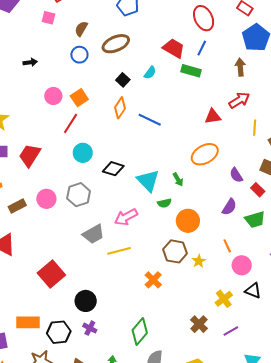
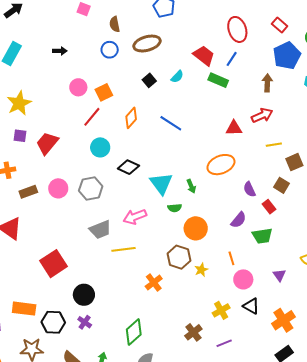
brown semicircle: (81, 29) -> (115, 24), turned -49
orange diamond: (120, 108) -> (131, 118), moved
yellow line: (255, 128) -> (274, 145), turned 70

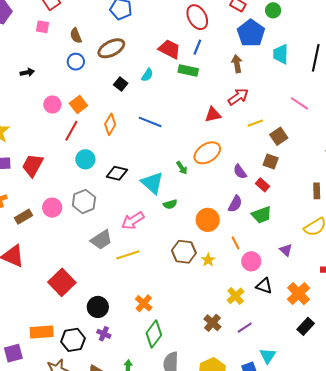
green arrow: (191, 186) -> (182, 168), moved
orange circle: (196, 228) -> (208, 220), moved
orange cross: (154, 283) -> (144, 303), moved

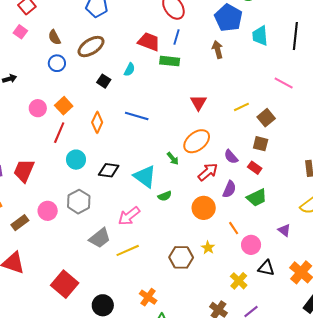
pink square: (43, 27) -> (20, 32), turned 32
red arrow: (238, 97) -> (208, 172), moved
red triangle: (213, 115) -> (198, 103), turned -42
brown hexagon: (184, 252) -> (181, 257), moved

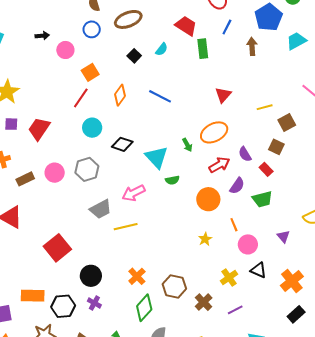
cyan trapezoid: (260, 36) -> (296, 41), turned 55
blue line: (176, 37) -> (227, 27), moved
green rectangle: (170, 61) -> (203, 49), turned 66
pink circle: (38, 108) -> (65, 50), moved
brown hexagon: (181, 257) -> (174, 286), moved

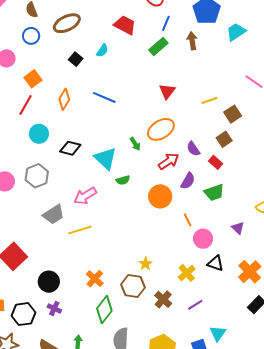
green rectangle: (203, 49) -> (158, 46), moved, turned 60
brown square: (276, 147) -> (224, 139), turned 35
yellow star: (205, 239) -> (145, 264), moved

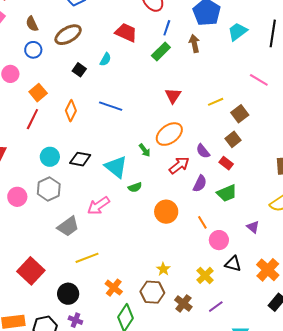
cyan circle: (39, 134) -> (50, 157), moved
orange circle: (160, 196) -> (166, 212), moved
yellow line: (80, 230) -> (87, 258), moved

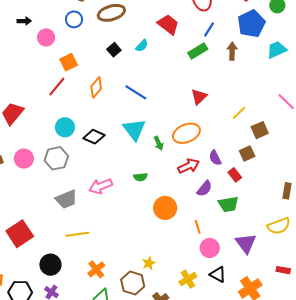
yellow line: (216, 102) -> (239, 113), turned -35
cyan triangle: (116, 167) -> (134, 130), moved
purple triangle: (253, 227) -> (246, 243), size x1.6

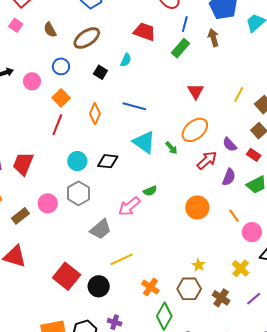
blue circle: (74, 19) -> (61, 66), moved
green semicircle: (140, 177) -> (150, 191), moved
black circle: (50, 265) -> (99, 286), moved

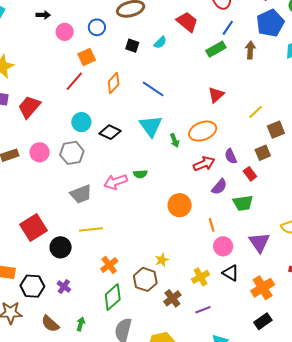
black square: (100, 72) -> (132, 46), turned -32

